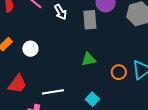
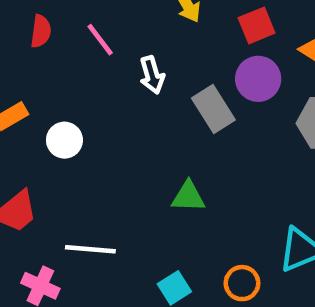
gray rectangle: (90, 20) -> (213, 109), turned -42
orange circle: (119, 72) -> (242, 283), moved

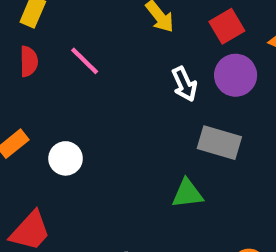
white arrow: (152, 75) -> (184, 84), moved
gray rectangle: (213, 109) -> (219, 143), moved, turned -33

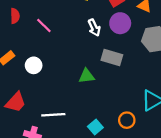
pink line: (85, 61) -> (44, 26), moved
green triangle: (187, 193) -> (87, 76), moved

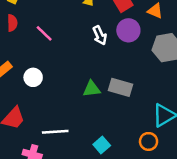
gray rectangle: (112, 57) -> (120, 87), moved
orange circle: (127, 120) -> (149, 141), moved

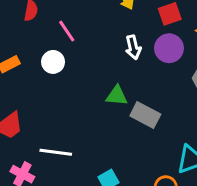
white circle: (33, 77) -> (53, 62), moved
green triangle: (92, 89) -> (117, 96), moved

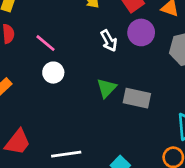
white circle: (53, 62) -> (53, 73), moved
green triangle: (117, 96) -> (106, 88), turned -35

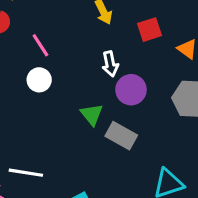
purple circle: (141, 32) -> (131, 90), moved
green triangle: (106, 88) -> (92, 115), turned -40

